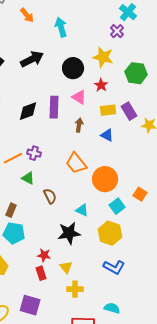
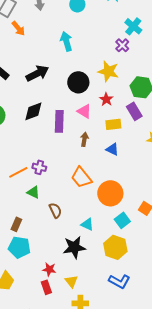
orange arrow: (27, 15) -> (18, 28), moved
black diamond: (28, 111) -> (33, 111), moved
purple rectangle: (129, 111) -> (134, 111), moved

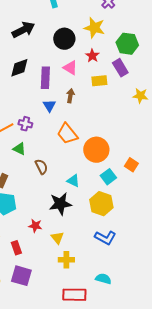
blue triangle: (112, 149) -> (49, 106), moved, turned 32
red rectangle: (46, 287) -> (16, 248), moved

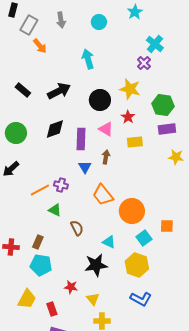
purple rectangle: (120, 68) -> (167, 129), moved, turned -66
orange square: (131, 165) -> (167, 226), turned -32

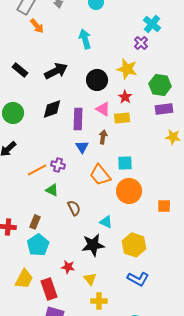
yellow rectangle: (135, 142) -> (122, 118), moved
cyan square: (144, 238) -> (125, 163), moved, turned 35
cyan pentagon: (41, 265) -> (38, 245), turned 30
red rectangle: (52, 309) -> (49, 289), size x1.5

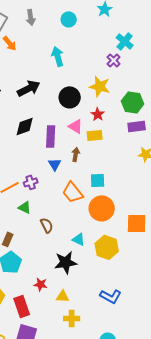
purple cross: (58, 165) -> (31, 182), turned -32
orange square: (164, 206) -> (137, 223), size x1.5
yellow hexagon: (134, 245) -> (107, 247), moved
yellow triangle: (90, 279) -> (63, 296), turned -48

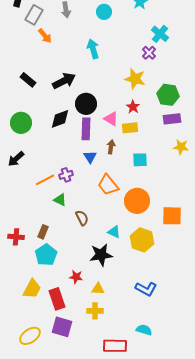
black circle: (70, 97) -> (86, 104), moved
cyan square: (98, 180) -> (140, 160), moved
yellow cross: (72, 318) -> (95, 311), moved

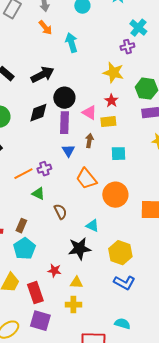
orange arrow: (45, 36) -> (45, 28), moved
purple cross: (149, 53) -> (127, 47), turned 32
yellow hexagon: (142, 240) -> (120, 253), moved

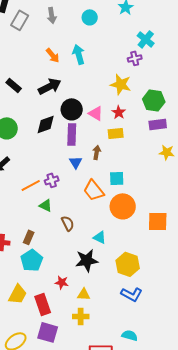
orange arrow: (45, 28) -> (53, 55), moved
pink triangle: (89, 113) -> (96, 113), moved
cyan square: (118, 154) -> (117, 178), moved

